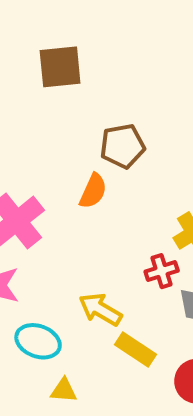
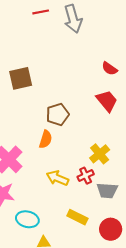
yellow arrow: (100, 309) -> (57, 178), moved

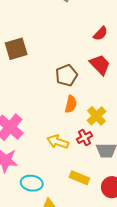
red semicircle: (110, 69) -> (100, 34), turned -77
brown pentagon: (58, 114) -> (66, 75), moved
orange semicircle: (46, 139) -> (71, 104), moved

